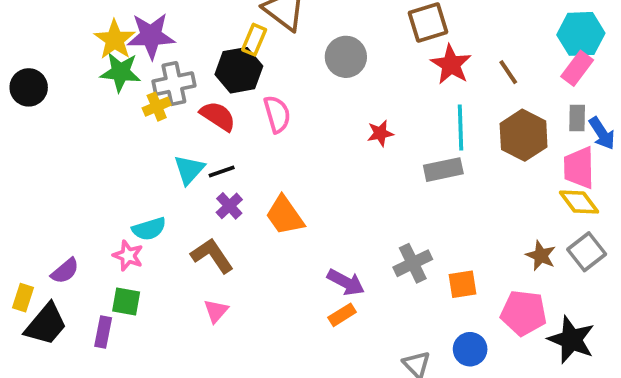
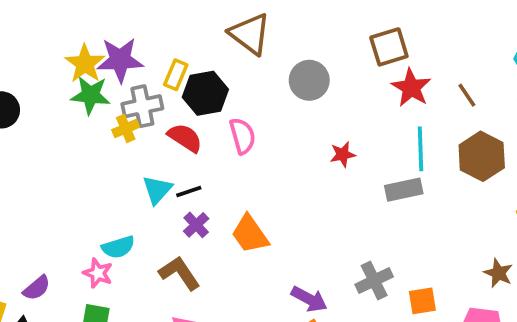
yellow rectangle: (254, 40) -> (176, 75), moved

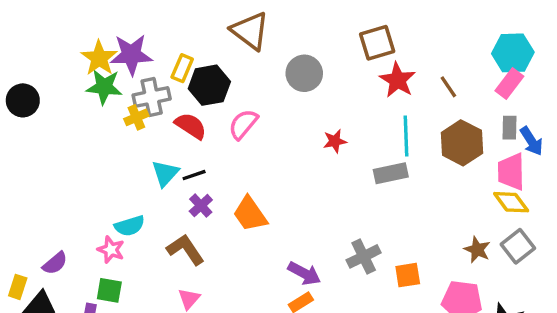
pink semicircle: (242, 136) -> (243, 124), turned -124

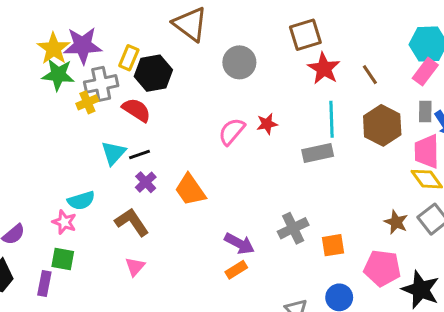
pink semicircle: (243, 124) -> (232, 131), moved

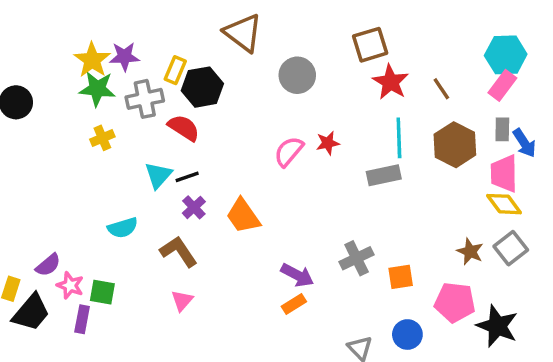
purple star: (83, 45) -> (124, 57), size x0.7
yellow cross: (87, 102) -> (102, 138), moved
pink star: (64, 222) -> (70, 285), moved

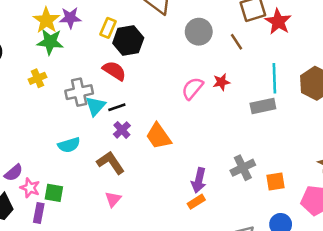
red star: (390, 82) -> (278, 22), moved
brown line: (441, 89) -> (237, 42), moved
gray cross: (145, 99) -> (79, 92), moved
yellow cross: (102, 138) -> (38, 78), moved
purple arrow: (297, 275) -> (199, 180), turned 75

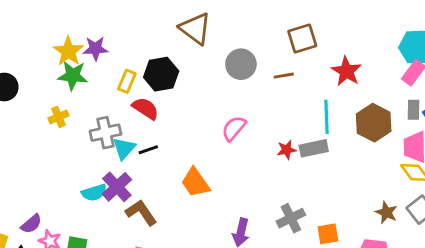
red star: (278, 22) -> (346, 71), moved
yellow rectangle: (108, 28) -> (127, 81), moved
brown line: (237, 42) -> (284, 76), turned -66
red star: (221, 82) -> (287, 150), moved
purple cross: (122, 130) -> (117, 187), moved, size x1.5

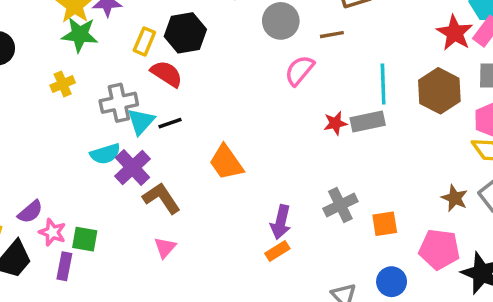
red star: (346, 71) -> (455, 33), moved
pink semicircle: (234, 128) -> (300, 70), moved
cyan semicircle: (94, 193) -> (105, 154), moved

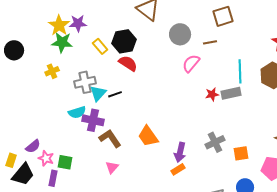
yellow rectangle: (144, 41) -> (100, 46), turned -63
red semicircle: (167, 74) -> (128, 63), moved
orange trapezoid: (226, 162) -> (148, 136), moved
purple cross: (133, 167) -> (93, 120), turned -35

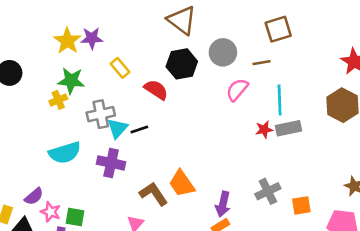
black hexagon: (124, 41) -> (182, 64), moved
green star: (62, 42) -> (71, 81), moved
cyan line: (240, 71) -> (280, 100), moved
cyan semicircle: (77, 112) -> (65, 153), moved, size x1.4
brown L-shape: (110, 138) -> (153, 194), moved

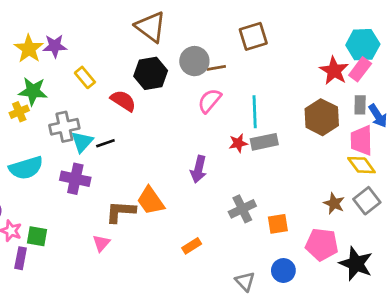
brown line: (262, 63) -> (216, 68), moved
brown L-shape: (153, 194) -> (120, 212), turned -52
purple arrow: (223, 204) -> (199, 169), moved

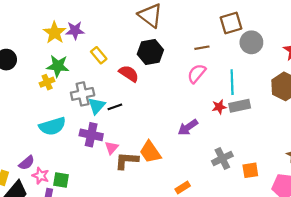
gray circle: (194, 61) -> (251, 42), moved
purple arrow: (199, 169) -> (188, 127), turned 42
pink triangle: (101, 243) -> (112, 148), moved

